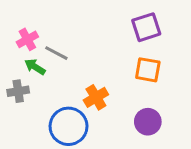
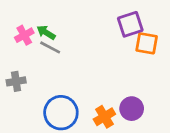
green arrow: (35, 67) -> (46, 32), moved
orange square: (148, 70) -> (147, 43), moved
orange cross: (96, 97) -> (104, 117), moved

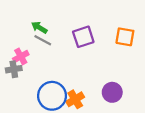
purple square: (130, 24) -> (83, 37), moved
pink cross: (24, 35) -> (21, 56), moved
orange cross: (104, 117) -> (75, 99), moved

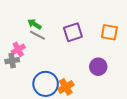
purple circle: (112, 92) -> (98, 67), moved

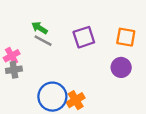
pink cross: (18, 49) -> (12, 56), moved
purple circle: (98, 67) -> (121, 67), moved

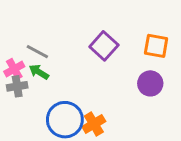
green arrow: (40, 28) -> (39, 72), moved
purple square: (84, 37) -> (104, 46), turned -30
gray line: (43, 41) -> (37, 52), moved

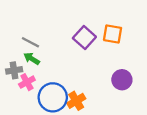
orange square: (156, 46) -> (113, 34), moved
pink cross: (14, 69) -> (27, 82), moved
purple circle: (150, 83) -> (122, 80), moved

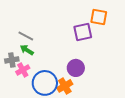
orange square: (113, 34) -> (99, 17), moved
purple square: (84, 38) -> (83, 32), moved, turned 36
purple circle: (122, 80) -> (76, 68), moved

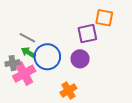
purple circle: (76, 68) -> (80, 59), moved
pink cross: (23, 70) -> (24, 74), size x1.5
blue circle: (45, 83) -> (47, 57), moved

